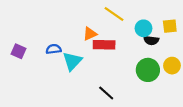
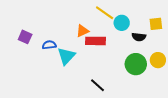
cyan circle: (143, 28) -> (122, 23), moved
purple square: (19, 51) -> (25, 37), moved

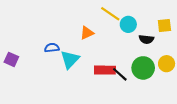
purple square: (25, 37) -> (11, 59), moved
red rectangle: (96, 41) -> (105, 70), moved
black line: (98, 85) -> (120, 74), moved

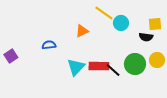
black semicircle: (146, 39) -> (146, 37), moved
purple square: (11, 59) -> (11, 56), turned 32
cyan triangle: (70, 59) -> (76, 67), moved

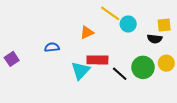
red rectangle: (99, 66) -> (97, 60), moved

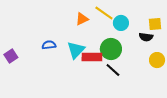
orange triangle: (87, 32) -> (82, 19), moved
green circle: (143, 67) -> (111, 49), moved
cyan triangle: (80, 71) -> (76, 50), moved

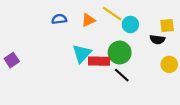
blue semicircle: (49, 45) -> (59, 19), moved

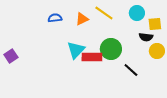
cyan circle: (130, 24) -> (137, 13), moved
yellow circle: (169, 64) -> (157, 51), moved
black line: (122, 75) -> (131, 70), moved

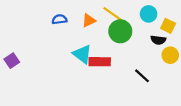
yellow square: (155, 24) -> (168, 26), turned 32
green circle: (111, 49) -> (120, 31), moved
cyan triangle: (76, 50) -> (82, 54), turned -36

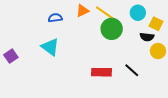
orange triangle: (89, 20) -> (82, 11), moved
cyan triangle: (82, 54) -> (50, 47), moved
red rectangle: (100, 62) -> (102, 72), moved

